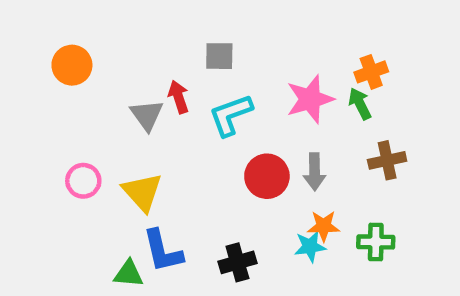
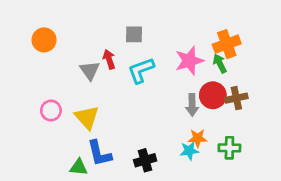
orange cross: (371, 72) -> (227, 44), size x1.4
red circle: (267, 176) -> (213, 95), moved

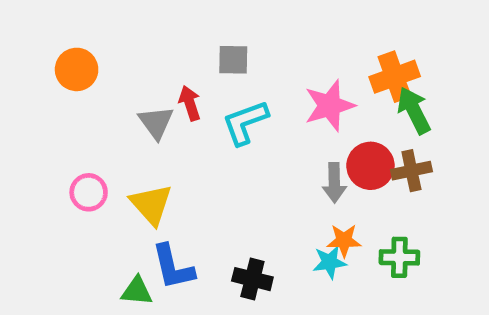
green arrow: (220, 63) -> (414, 110), moved, size x1.4
black cross: (145, 160) -> (252, 279), turned 30

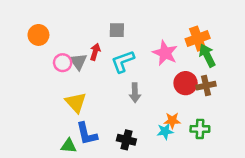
red arrow: (190, 103) -> (95, 52), turned 35
pink star: (330, 106) -> (165, 53), turned -30
gray arrow: (334, 183) -> (135, 93), moved
pink circle: (89, 192) -> (63, 63), moved

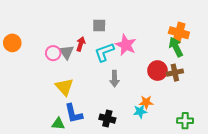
orange circle: (38, 35) -> (12, 43), moved
orange cross: (198, 39) -> (179, 33), moved, turned 36
pink star: (165, 53) -> (126, 45), moved
green cross: (200, 129) -> (185, 121), moved

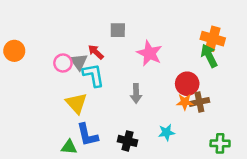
red arrow: (81, 44) -> (96, 52), turned -64
cyan L-shape: (104, 52) -> (93, 75), moved, turned 100
brown cross: (175, 73) -> (199, 102), moved
orange star: (146, 102) -> (185, 102), moved

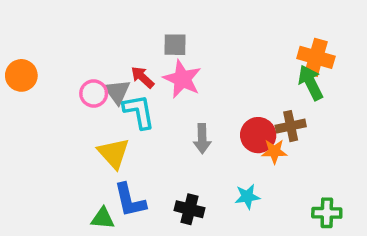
pink star: (149, 53) -> (182, 79), moved
red circle: (187, 84) -> (258, 135), moved
brown cross: (199, 102) -> (291, 126), moved

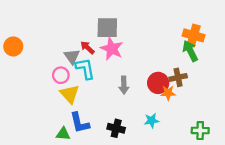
gray square: (175, 45) -> (107, 28), size x1.5
pink circle: (94, 94) -> (61, 75), moved

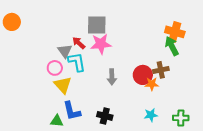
orange circle: (13, 46) -> (12, 22), moved
pink star: (112, 49) -> (101, 44), turned -30
cyan star: (152, 121) -> (151, 115), moved

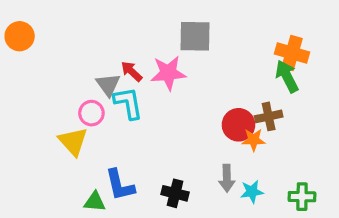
gray square: (97, 25) -> (195, 36), moved
gray arrow: (112, 77) -> (227, 178), moved
yellow triangle: (63, 85) -> (73, 142), moved

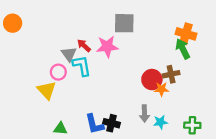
blue L-shape: (120, 185) -> (94, 124), moved

